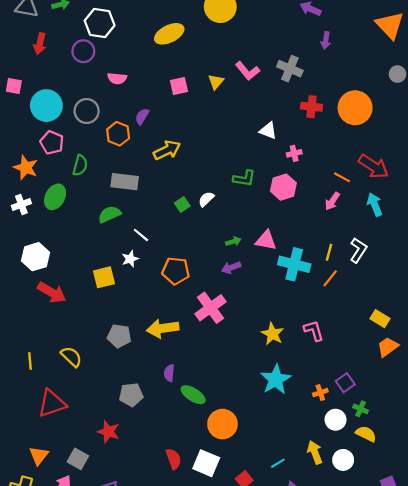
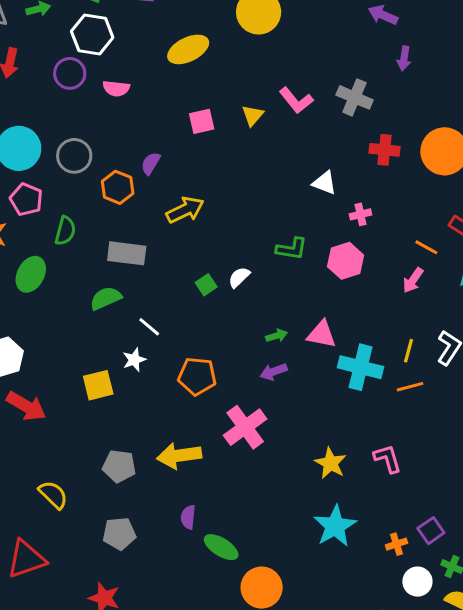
pink semicircle: (117, 78) -> (116, 88), moved
orange line: (330, 278) -> (410, 387), turned 36
gray pentagon: (131, 395) -> (119, 534), moved

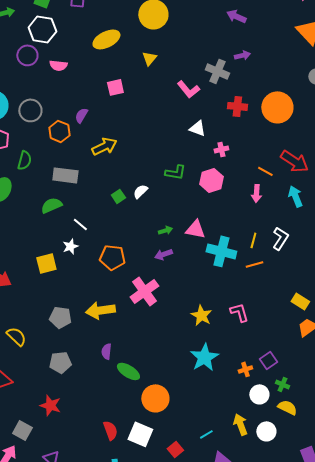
purple arrow: (404, 58) -> (242, 55), moved, turned -112
pink L-shape: (296, 100) -> (188, 89), moved
yellow triangle: (253, 115) -> (149, 58), moved
pink arrow: (413, 280) -> (256, 193), turned -30

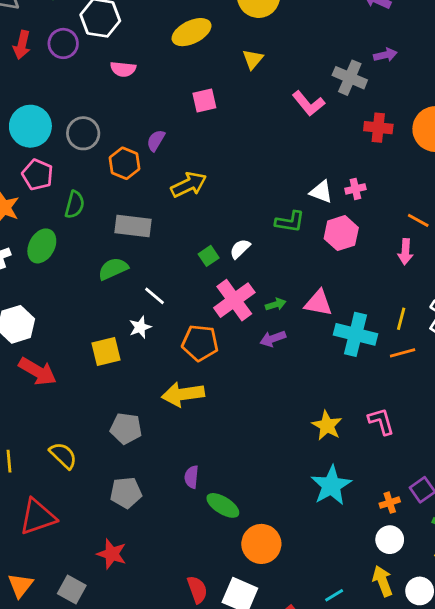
purple circle: (27, 55) -> (63, 43), moved
white triangle: (197, 128) -> (321, 192), moved
pink cross: (144, 291) -> (234, 300), moved
yellow arrow: (100, 310) -> (183, 394), moved
white circle: (259, 394) -> (390, 540), moved

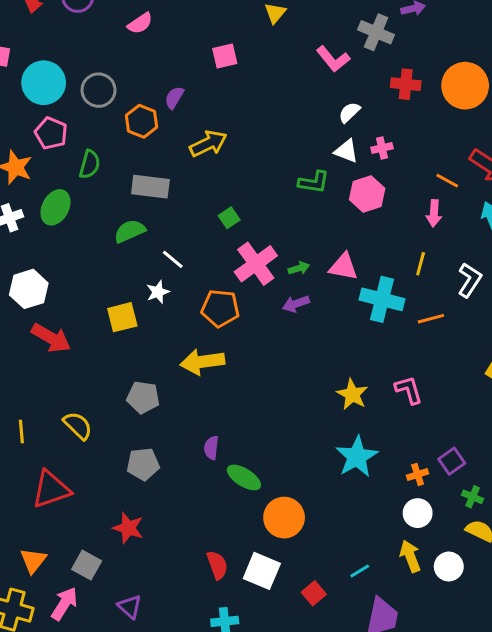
pink semicircle: (123, 69) -> (140, 23), turned -40
white semicircle: (240, 249) -> (349, 112), moved
yellow line: (401, 319) -> (421, 264), moved

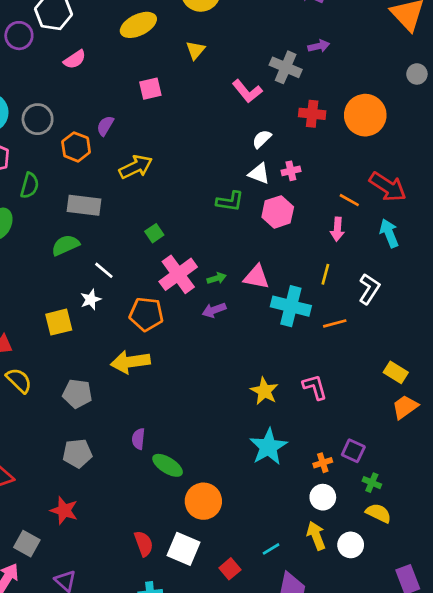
yellow semicircle: (78, 426) -> (19, 380), moved
purple square: (452, 461) -> (353, 451), turned -30

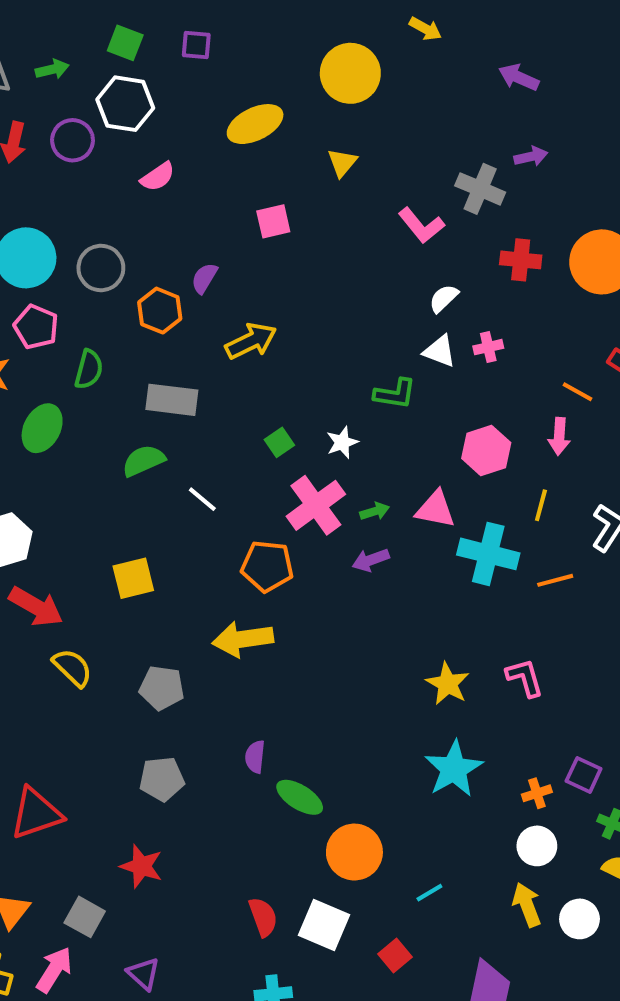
pink hexagon: (278, 212) -> (486, 451), moved
white star: (91, 300) -> (342, 442), moved
cyan line: (271, 549) -> (429, 893), moved

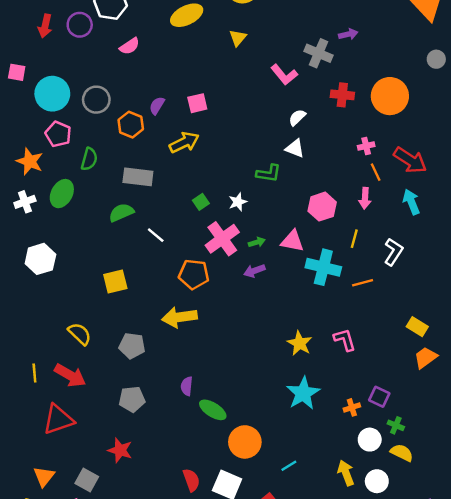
pink square: (273, 221) -> (197, 103), moved
pink cross: (488, 347) -> (366, 146), moved
orange line: (577, 392) -> (376, 172), turned 36
red arrow: (36, 607) -> (70, 375), moved
white circle: (537, 846) -> (370, 440), moved

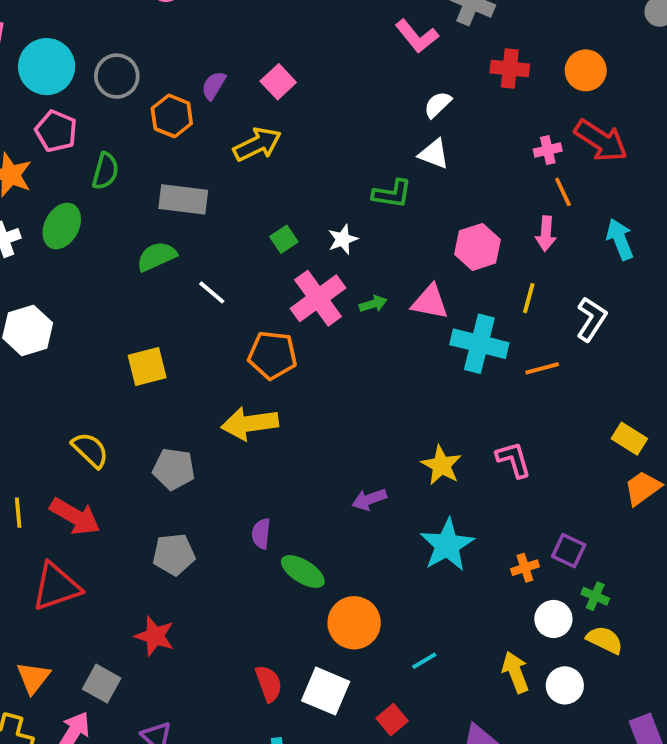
orange circle: (390, 96) -> (586, 70), size x0.7
pink square: (197, 103) -> (278, 82), turned -30
red arrow: (410, 160) -> (601, 141), moved
purple arrow: (254, 271) -> (369, 499), moved

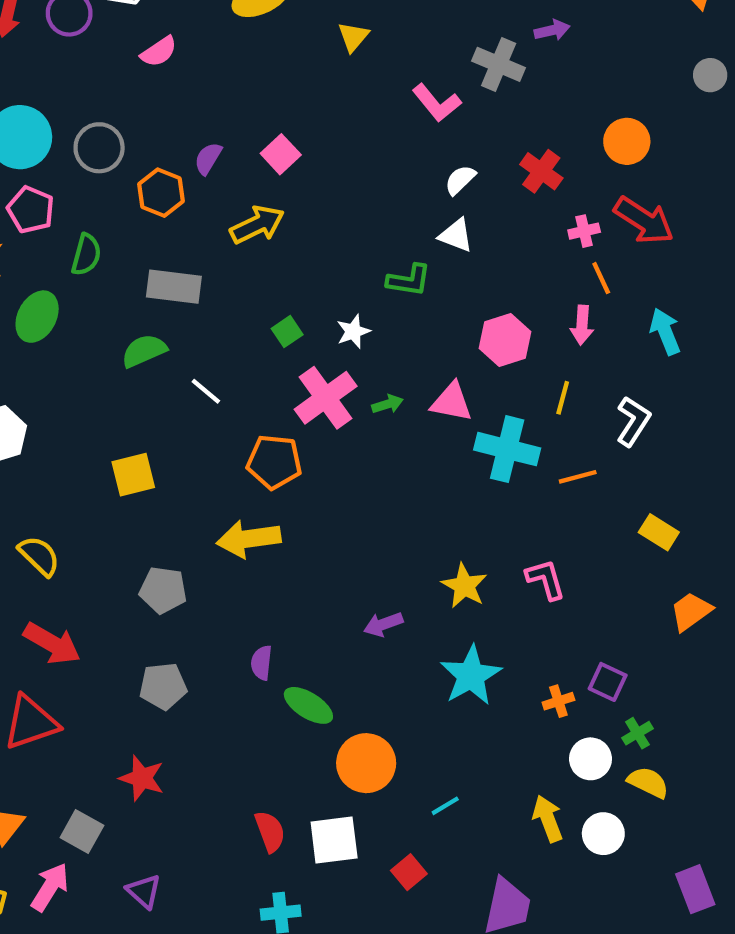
red cross: (510, 68) -> (541, 171), moved, turned 30
yellow rectangle: (629, 439) -> (659, 532), moved
yellow semicircle: (90, 450) -> (39, 556), moved
green cross: (595, 596) -> (637, 733), turned 36
white square: (326, 691) -> (334, 840), turned -30

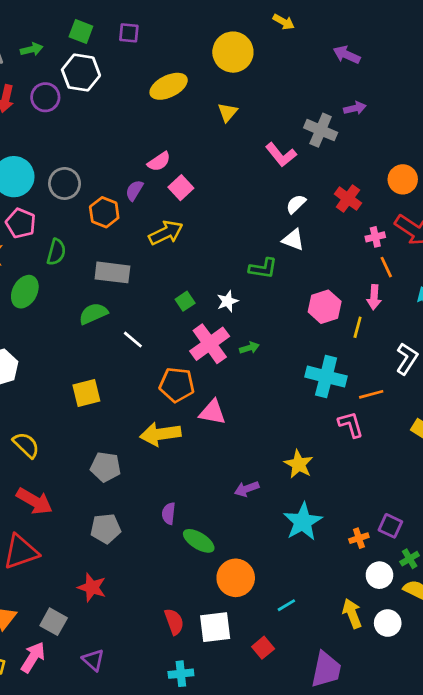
pink semicircle: (159, 52) -> (159, 162), moved
yellow line: (563, 398) -> (358, 327), moved
pink triangle: (452, 402) -> (212, 412), moved
pink L-shape: (546, 579) -> (351, 424), moved

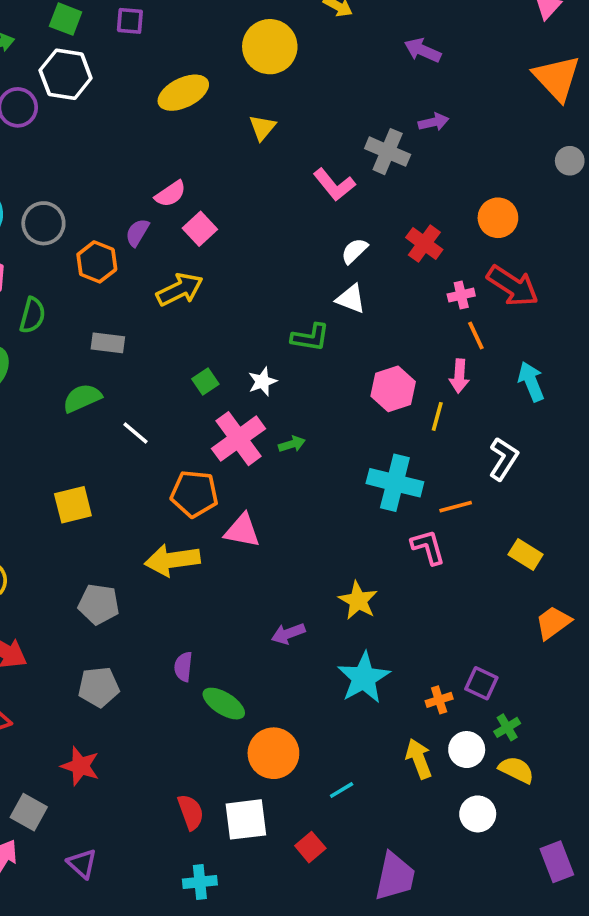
gray rectangle: (112, 272) -> (108, 343), size x0.7
yellow arrow: (352, 613) -> (419, 759), moved

